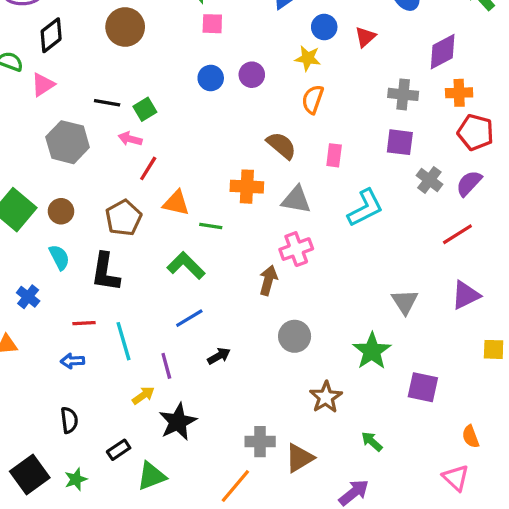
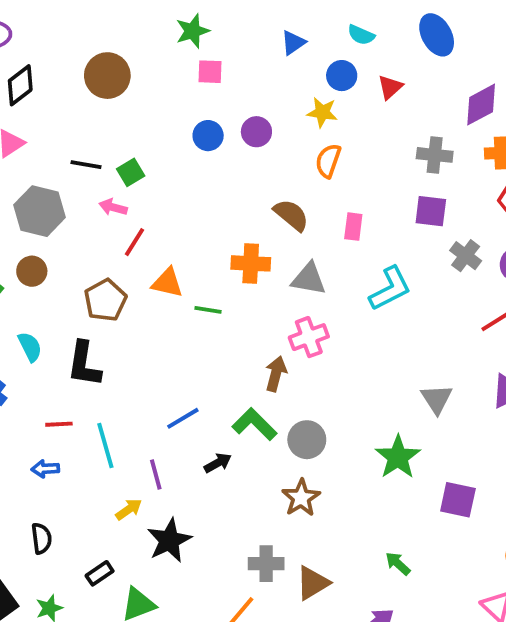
brown circle: (61, 211) -> (32, 271), moved
green L-shape: (186, 266) -> (255, 424), moved
brown star: (326, 397) -> (301, 498), moved

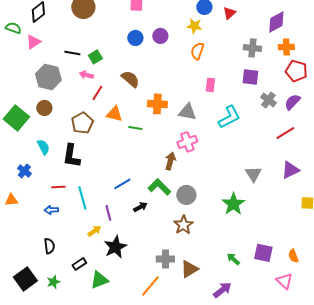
brown semicircle: (291, 215) -> (130, 79), moved
purple square: (458, 500) -> (263, 253), moved

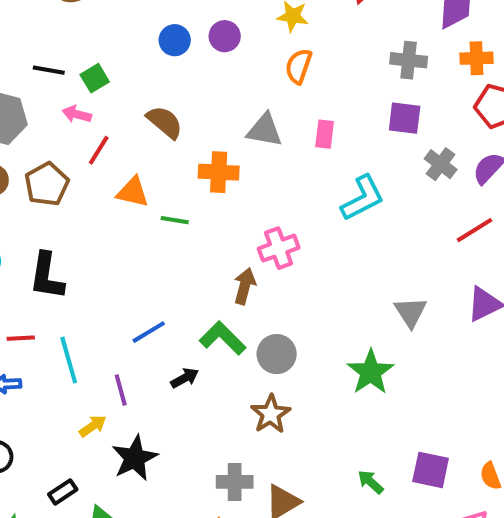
gray triangle: (187, 112) -> (265, 130), moved
brown pentagon: (82, 123) -> (47, 184), moved

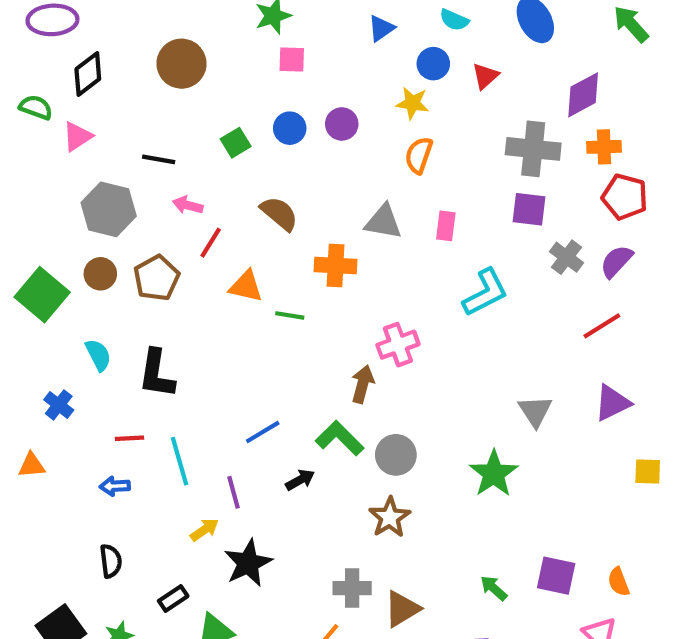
gray cross: (409, 60) -> (533, 149), size x1.4
green square: (95, 78) -> (236, 143), moved

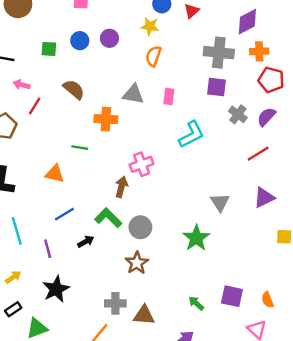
green square: (236, 143) -> (49, 49), turned 35
orange triangle: (246, 286) -> (55, 174), moved
yellow arrow: (204, 530) -> (13, 277), moved
brown triangle: (402, 609) -> (144, 315), turned 35

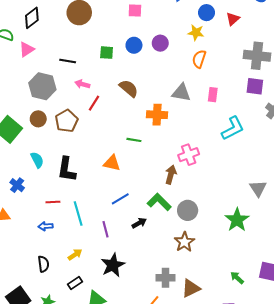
brown triangle: (144, 315) -> (191, 288), turned -30

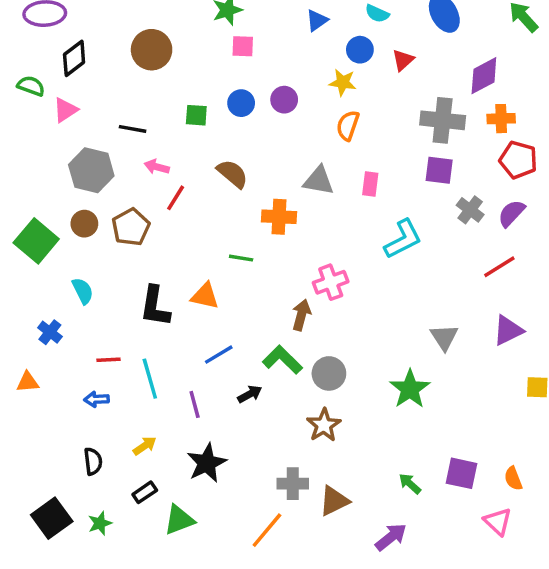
black L-shape: (67, 169) -> (155, 306), moved

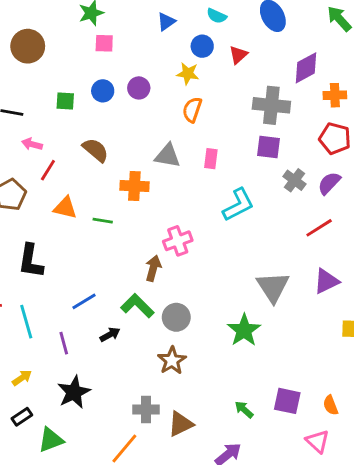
orange cross: (501, 119) -> (335, 95), moved
orange triangle: (205, 296) -> (65, 208), moved
gray triangle: (444, 337) -> (273, 287), size x1.4

